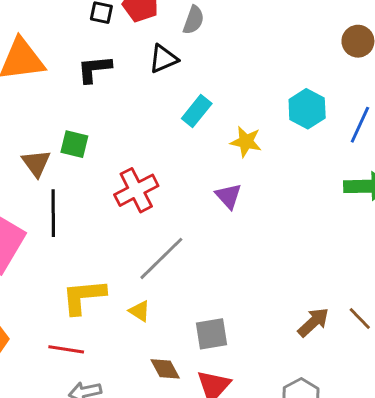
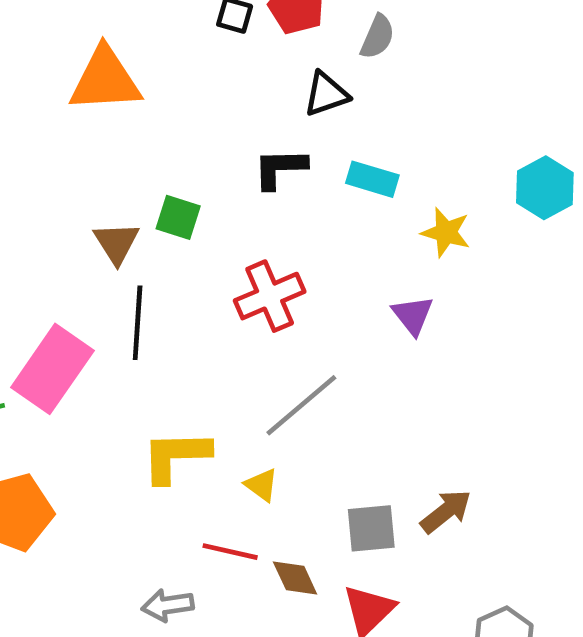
black L-shape: (94, 69) -> (280, 168), moved
cyan rectangle: (197, 111) -> (372, 179), turned 64
brown arrow: (313, 322) -> (446, 511), moved
red line: (66, 349) -> (230, 552), moved

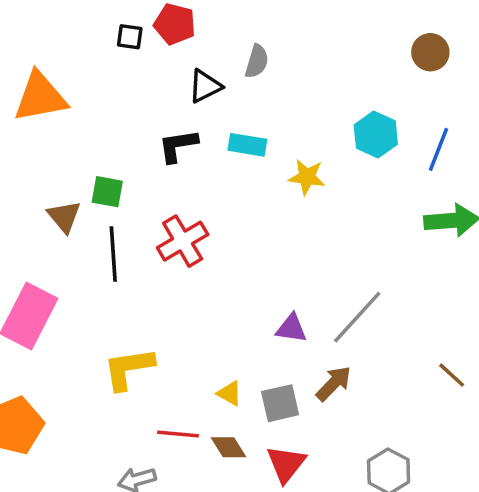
gray semicircle: (377, 37) -> (257, 61), moved
purple triangle: (413, 315) -> (291, 328), moved, turned -36
black line: (138, 323) -> (113, 254), moved
gray line: (301, 405) -> (357, 317), moved
yellow triangle: (261, 485) -> (230, 393), moved

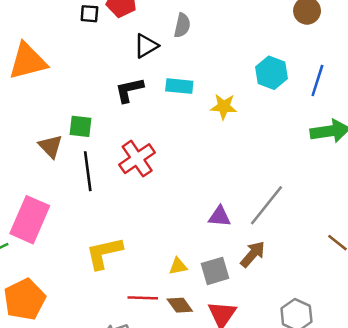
yellow triangle: (230, 393) -> (178, 266), turned -36

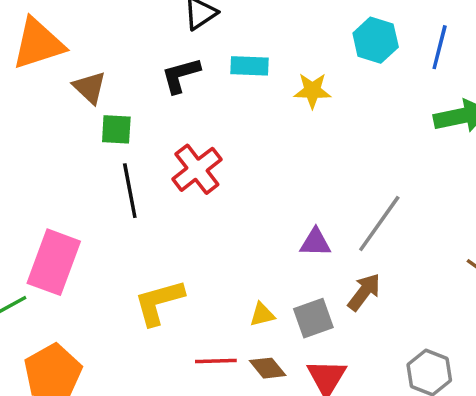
brown triangle: (51, 146) -> (90, 88), moved

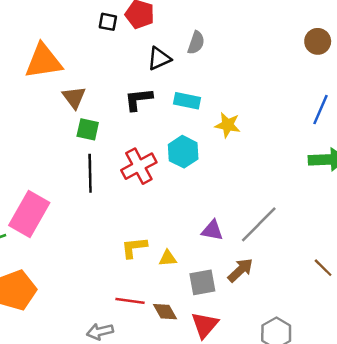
cyan hexagon: (376, 40) -> (183, 152), moved
yellow L-shape: (159, 302) -> (134, 247), moved, size x0.7
yellow triangle: (262, 315) -> (168, 258), moved

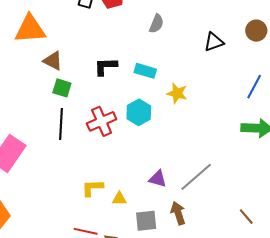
black triangle: (159, 59) -> (214, 42), moved
brown triangle: (74, 97) -> (53, 61), turned -30
brown arrow: (240, 270) -> (178, 213), turned -70

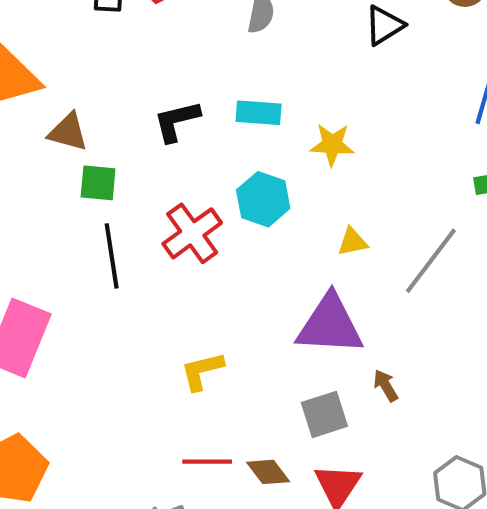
gray line: (196, 177) -> (431, 261), moved
purple triangle: (158, 179) -> (330, 325), size x1.8
yellow triangle: (119, 199) -> (352, 242), moved
brown arrow: (178, 213) -> (386, 385), size x0.7

